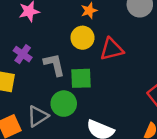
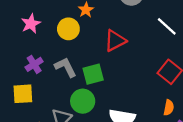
yellow circle: (82, 38) -> (68, 29), moved
purple cross: (23, 54) -> (34, 64), turned 36

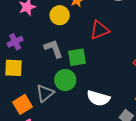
purple cross: (34, 64) -> (15, 42), moved

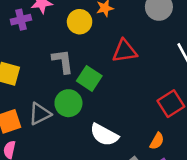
purple cross: (15, 42) -> (21, 20), moved
green square: (77, 57) -> (89, 78), turned 30

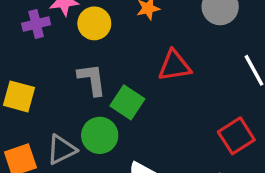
yellow circle: (80, 22) -> (94, 23), moved

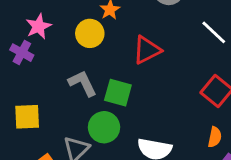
yellow circle: (94, 23) -> (90, 33), moved
purple cross: (36, 24) -> (22, 53), turned -30

